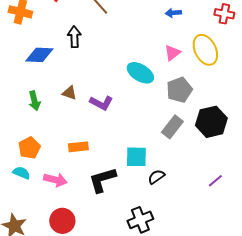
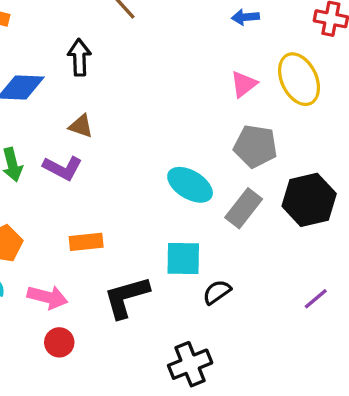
cyan ellipse: (140, 73) -> (190, 185), moved
gray pentagon: (179, 90) -> (255, 146), turned 30
brown triangle: (69, 93) -> (81, 126), moved
purple L-shape: (101, 103) -> (63, 168), moved
red circle: (62, 221) -> (59, 342), moved, size x0.7

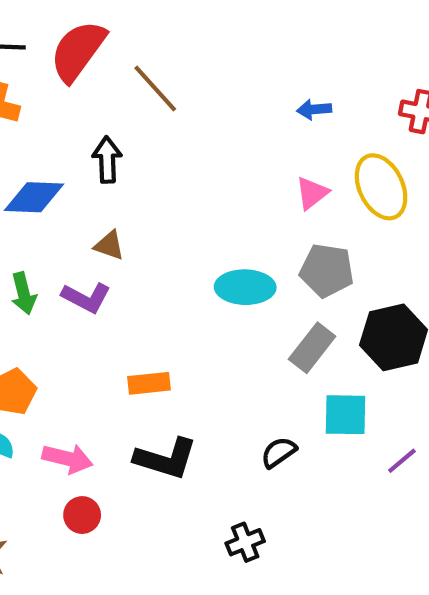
cyan ellipse: (190, 185) -> (245, 287), moved, turned -30
orange rectangle: (86, 242) -> (149, 383), moved
cyan square: (183, 259) -> (345, 415), moved
black L-shape: (126, 297) -> (166, 459), turned -147
black cross: (190, 364) -> (245, 542), size x0.7

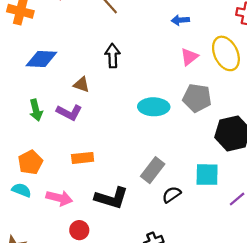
blue arrow: (314, 109) -> (180, 20), moved
black arrow: (107, 160) -> (113, 56), moved
gray rectangle: (312, 348) -> (153, 170), moved
orange rectangle: (149, 383) -> (83, 158), moved
red circle: (82, 515) -> (79, 230), moved

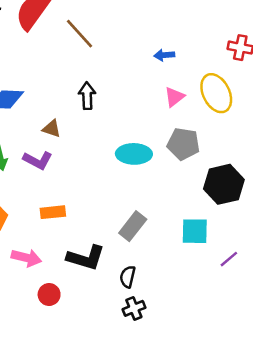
black semicircle: (171, 195) -> (128, 277), moved, turned -42

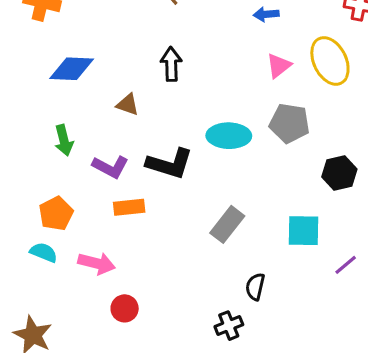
purple L-shape: (38, 160) -> (111, 167), moved
black hexagon: (224, 184) -> (339, 173), size x0.7
black L-shape: (86, 258) -> (170, 164), moved
black semicircle: (128, 277) -> (255, 287), moved

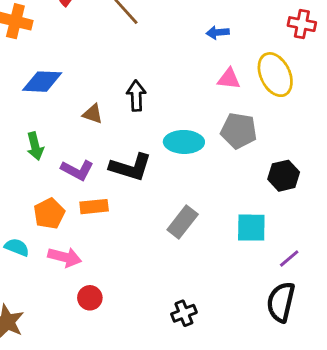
black arrow: (171, 64) -> (136, 96), moved
pink triangle: (279, 66) -> (229, 79), turned 45
orange pentagon: (56, 213) -> (49, 214), moved
black semicircle: (255, 287) -> (281, 302), moved, size x1.6

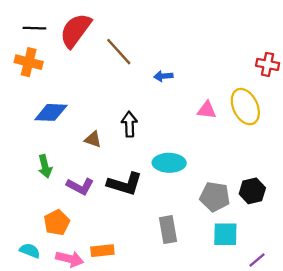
blue arrow: (218, 32) -> (163, 76), moved
gray pentagon: (239, 131) -> (215, 197), moved
orange rectangle: (94, 207) -> (102, 251), moved
gray rectangle: (183, 222) -> (168, 230), turned -48

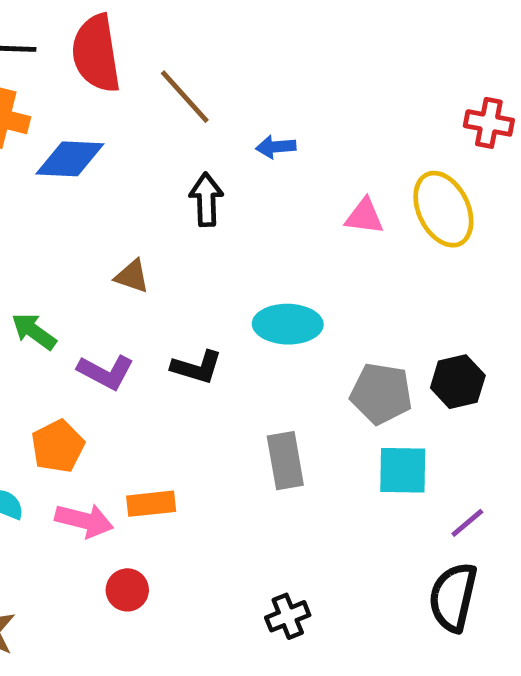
red semicircle: (75, 30) -> (96, 53), turned -45
blue diamond: (51, 112) -> (70, 159), moved
black arrow: (129, 124) -> (206, 200), moved
green arrow: (45, 166) -> (34, 331), turned 140
black L-shape: (125, 184) -> (197, 367), size x0.7

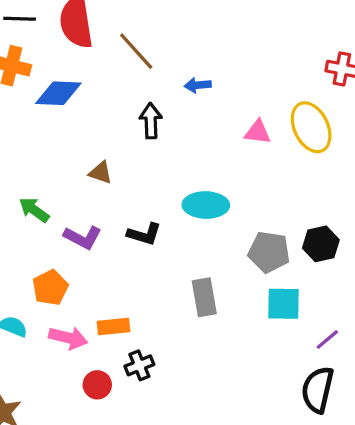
black cross: (288, 616) -> (139, 365), moved

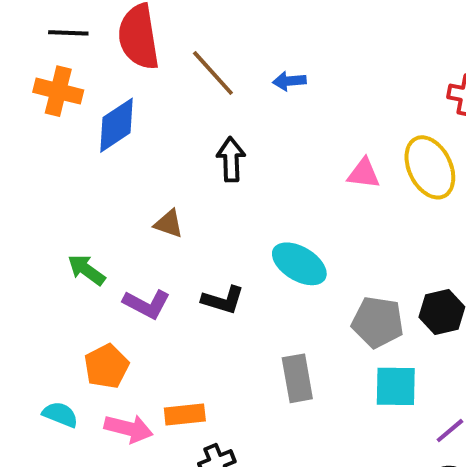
blue arrow: (198, 85) -> (289, 81), moved
blue diamond: (58, 93) -> (117, 125), turned -36
cyan ellipse: (206, 205) -> (299, 264), turned 30

